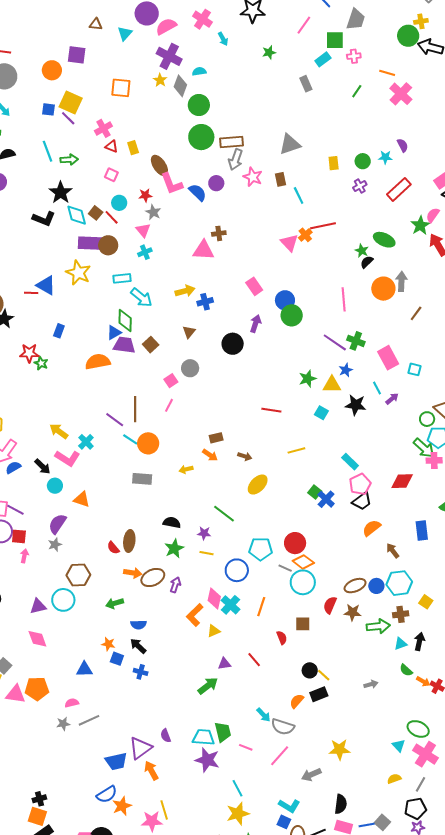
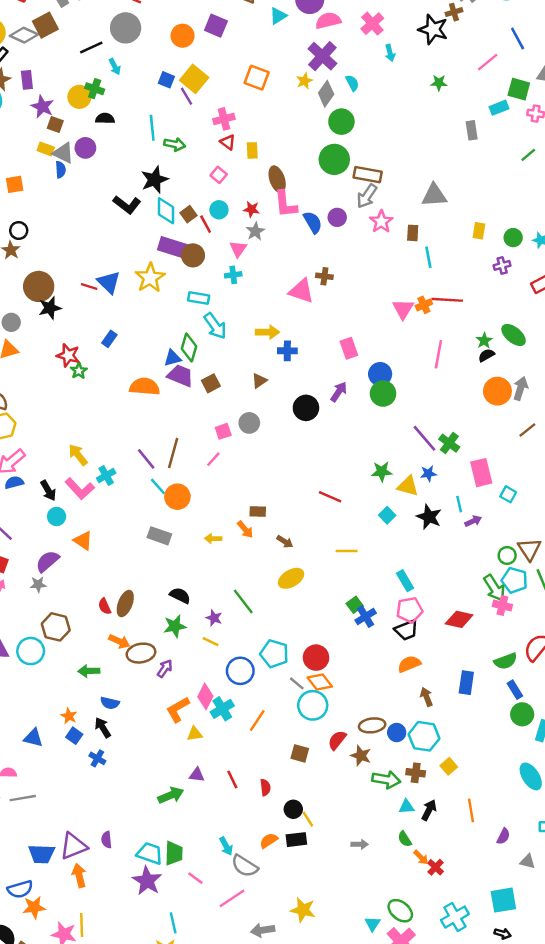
cyan semicircle: (199, 71) -> (352, 83), turned 56
pink line: (344, 299) -> (438, 354), moved
red semicircle: (282, 638) -> (265, 787), moved

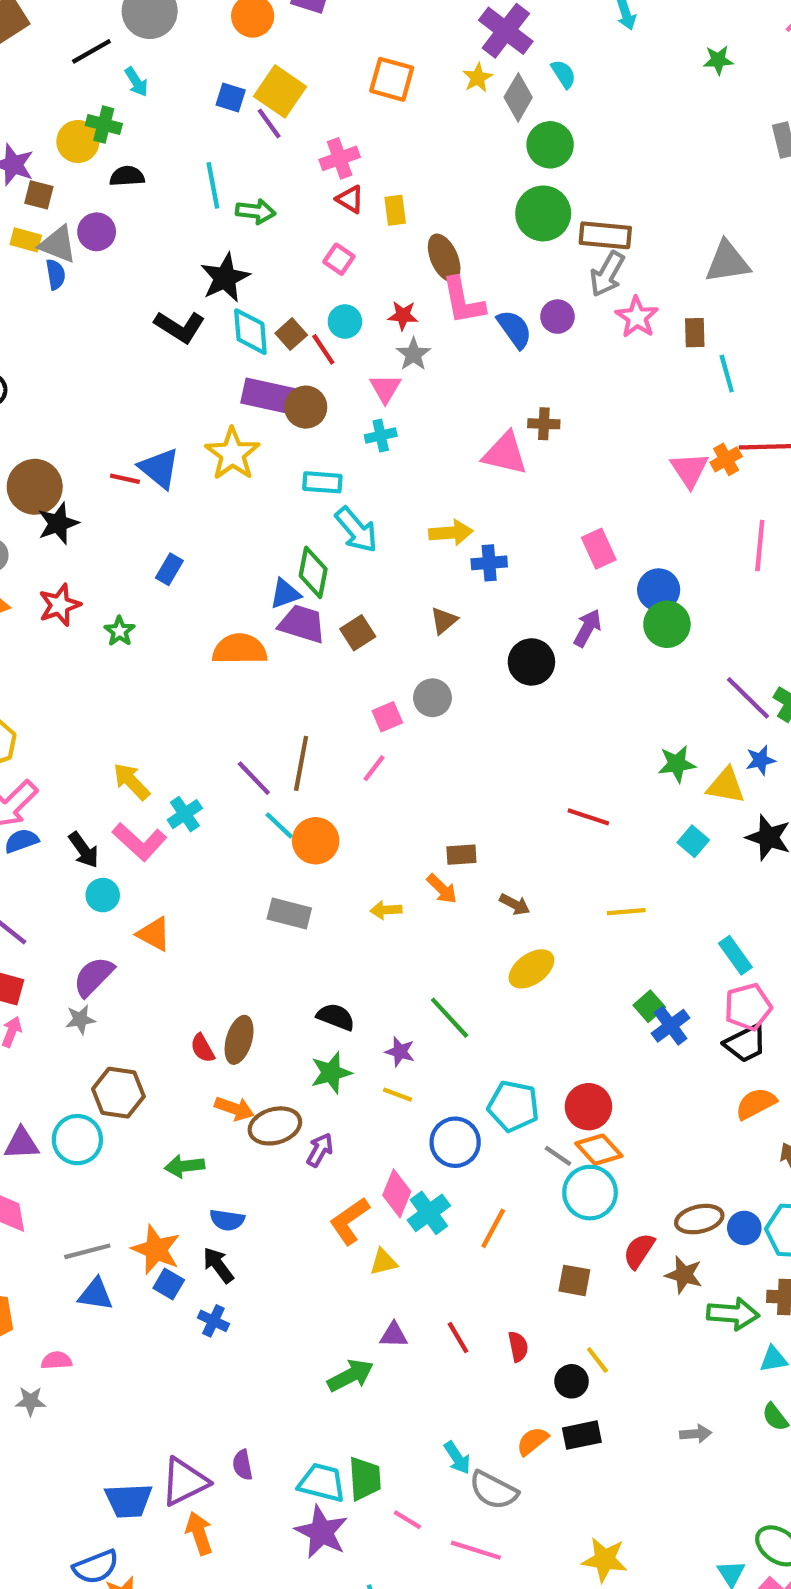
red star: (68, 355) -> (60, 605), moved, turned -30
orange star: (69, 716) -> (156, 1250), size x1.6
gray line: (23, 798) -> (87, 1251), moved
yellow line: (308, 819) -> (597, 1360), moved
pink line: (232, 898) -> (476, 1550), turned 56

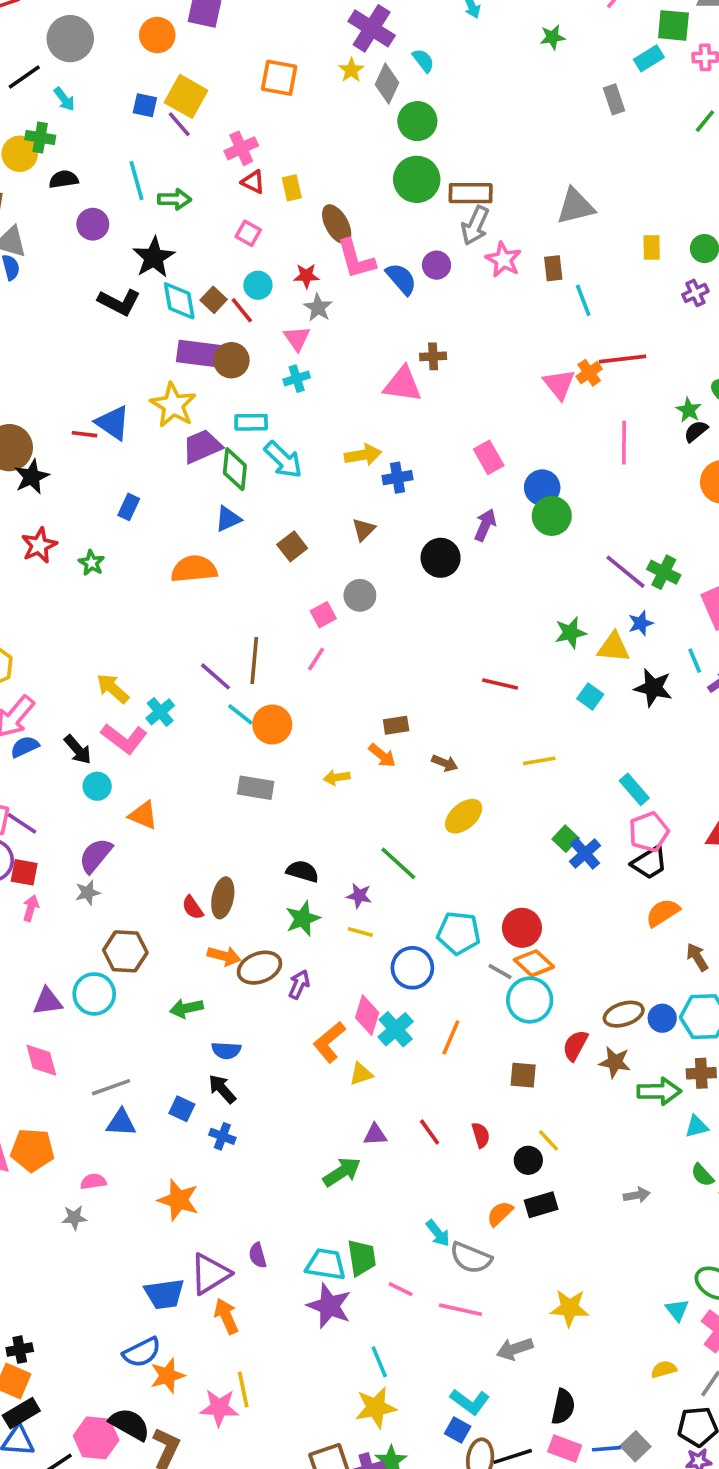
purple circle: (97, 232) -> (93, 224), moved
green diamond: (313, 572) -> (235, 469), moved
purple trapezoid: (302, 624) -> (202, 446), moved, turned -36
orange star: (156, 1250) -> (178, 1200), moved

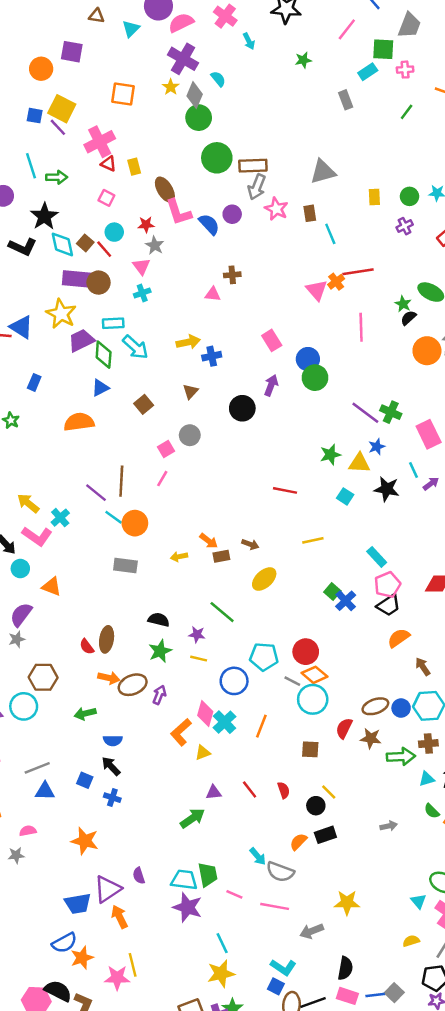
green circle: (417, 121) -> (199, 118), moved
pink cross: (241, 148) -> (100, 142), size x1.4
pink triangle: (403, 384) -> (213, 294), size x0.6
brown rectangle: (396, 725) -> (221, 556), moved

